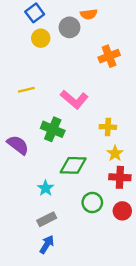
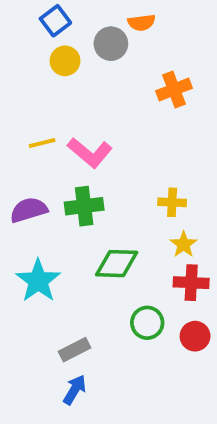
pink L-shape: (74, 99) -> (90, 153), moved
green cross: (53, 129) -> (84, 206), turned -30
purple semicircle: (18, 145) -> (29, 210), moved, turned -55
cyan star: (46, 188) -> (38, 281), moved, size x1.6

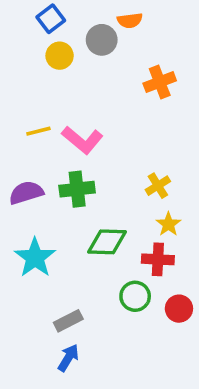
yellow cross: (172, 202) -> (158, 186), turned -35
red cross: (191, 283) -> (158, 259), moved

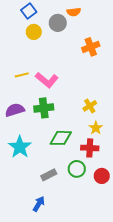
gray rectangle: (68, 321) -> (49, 175), moved

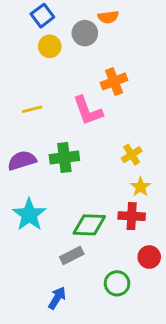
orange cross: (91, 47) -> (114, 81), moved
pink L-shape: (47, 80) -> (88, 111), moved, turned 30
green diamond: (61, 138) -> (89, 225), moved
green circle: (77, 169) -> (117, 283), moved

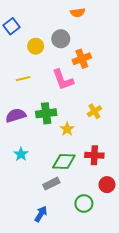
blue square: (42, 16) -> (12, 26), moved
gray circle: (85, 33) -> (61, 39), moved
yellow circle: (50, 46) -> (36, 46), moved
yellow star: (140, 187) -> (67, 129), moved
cyan star: (29, 215) -> (21, 154), size x0.6

